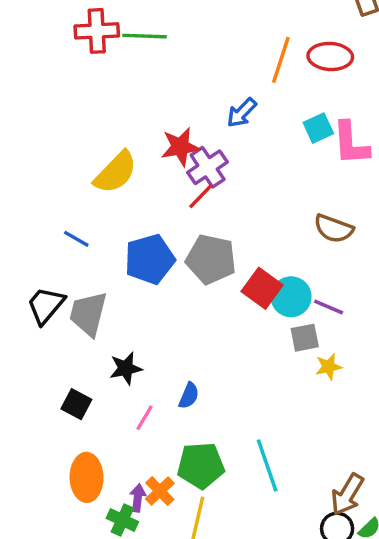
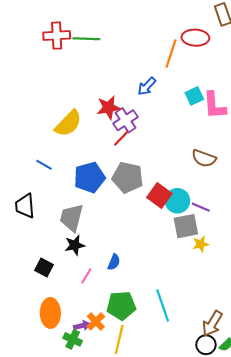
red ellipse: (330, 56) -> (195, 38), moved
black trapezoid: (46, 305) -> (25, 206), turned -45
gray trapezoid: (88, 314) -> (72, 218), moved
gray square: (305, 338) -> (186, 226), size x1.4
purple arrow: (138, 498) -> (82, 326), turned 70

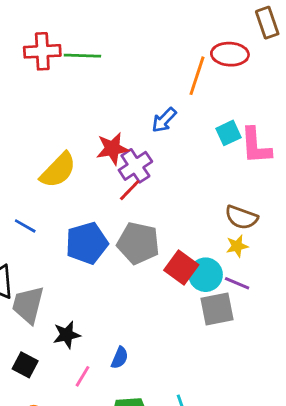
gray trapezoid: (72, 218) -> (28, 305), moved
yellow star: (201, 244) -> (237, 246), moved

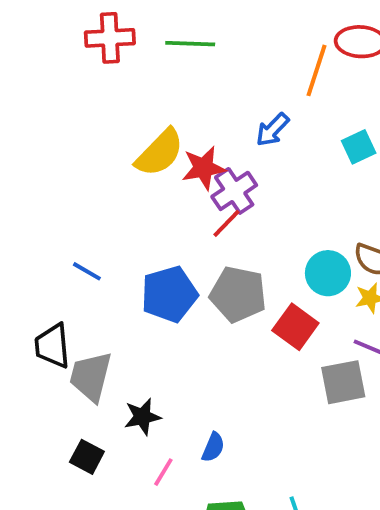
green line: (82, 56) -> (190, 44), moved
yellow semicircle: (58, 170) -> (160, 153), moved
cyan circle: (206, 275) -> (328, 273), moved

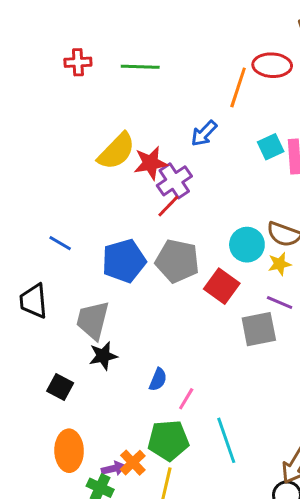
red cross: (110, 38) -> (78, 62), size x0.7
gray trapezoid: (91, 376) -> (93, 320), moved
pink line: (163, 472) -> (186, 399), moved

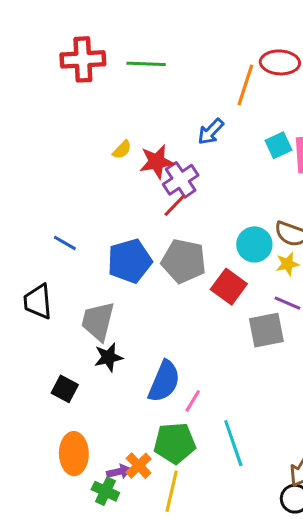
red cross: (78, 62) -> (83, 59), size x1.6
yellow semicircle: (116, 151) -> (122, 150), size x0.5
blue semicircle: (158, 380) -> (164, 381), size x1.8

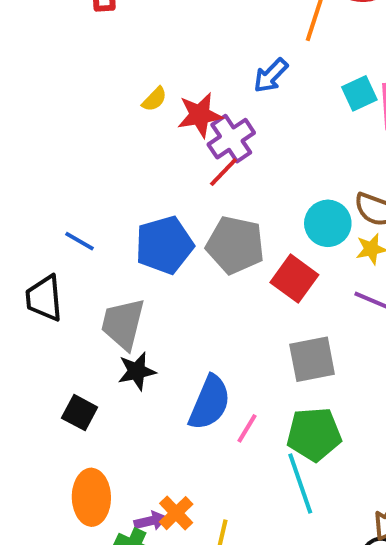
blue line: (65, 243) -> (80, 241), moved
gray square: (266, 330) -> (312, 359), moved
green pentagon: (175, 443) -> (314, 434), moved

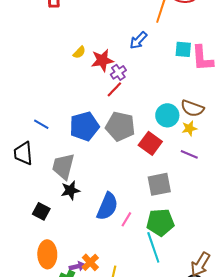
cyan square: (359, 93) -> (183, 49), turned 30
purple cross: (231, 139) -> (118, 72), size x0.7

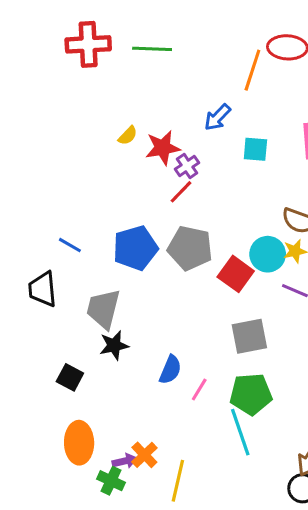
cyan square: (183, 49) -> (255, 149), moved
cyan circle: (167, 115) -> (268, 254), moved
blue semicircle: (107, 206) -> (170, 370), size x0.7

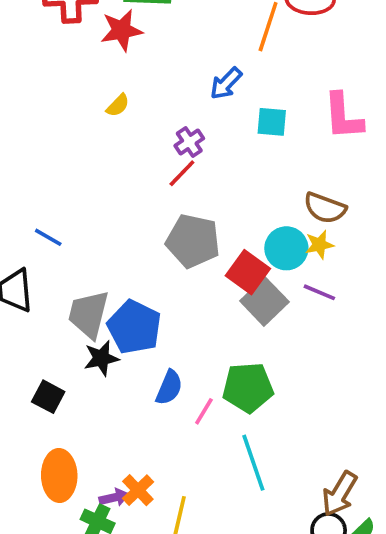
red star: (163, 148) -> (121, 30), moved
blue pentagon: (135, 248) -> (134, 327), moved, turned -30
gray square: (249, 336) -> (264, 301), moved, turned -33
green pentagon: (251, 394) -> (248, 388), moved

